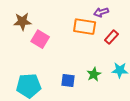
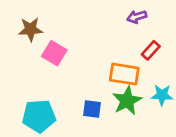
orange rectangle: (85, 27) -> (124, 74), moved
green star: (94, 74) -> (127, 101), size x1.5

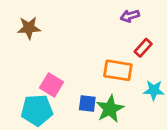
pink square: (54, 53) -> (51, 85), moved
green star: (127, 101) -> (110, 109), moved

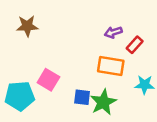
purple arrow: (130, 16) -> (113, 32), moved
cyan pentagon: (37, 110) -> (20, 96), moved

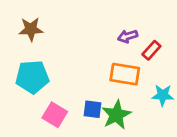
pink square: (48, 80) -> (55, 115), moved
cyan pentagon: (20, 96) -> (32, 77), moved

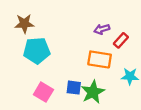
cyan pentagon: (32, 77) -> (37, 51), moved

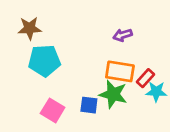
red rectangle: (121, 40) -> (145, 78), moved
green star: (93, 92) -> (113, 94), moved, turned -30

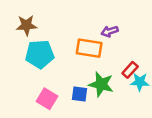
orange rectangle: (120, 71) -> (89, 48), moved

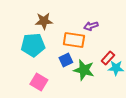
brown star: (26, 25) -> (44, 21), moved
blue square: (79, 94) -> (66, 60), moved, turned -32

